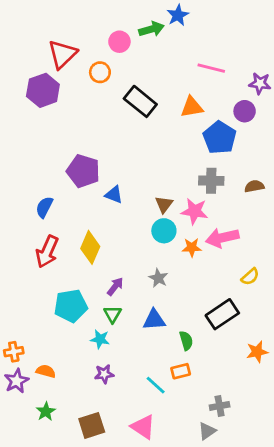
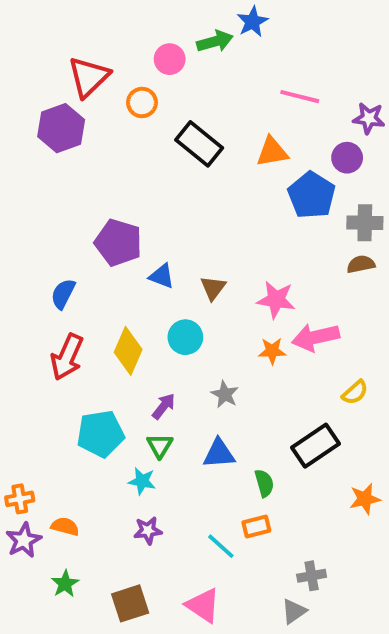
gray cross: (211, 181) -> (365, 223), moved
brown triangle: (164, 204) -> (213, 288), moved
cyan circle: (164, 231) -> (185, 337), moved

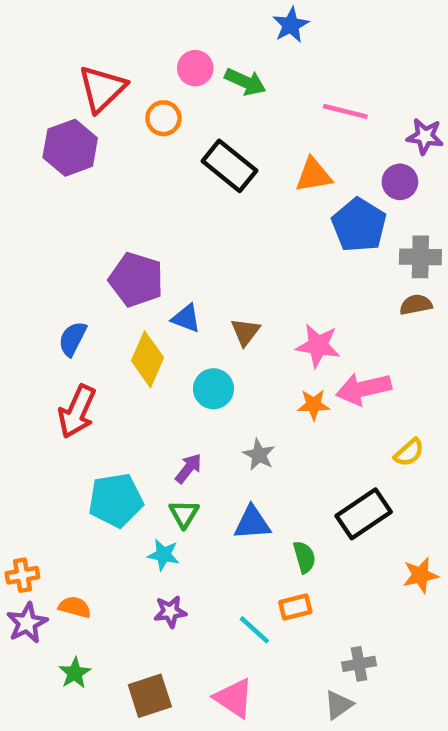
green arrow: (215, 41) -> (245, 82), moved, turned 40
yellow diamond: (128, 351) -> (148, 359), moved

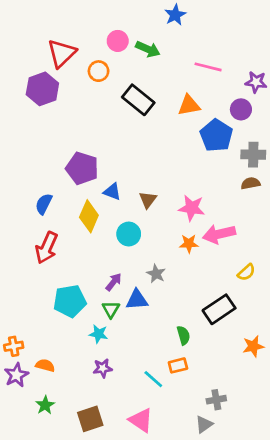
blue triangle: (252, 523) -> (137, 300), moved

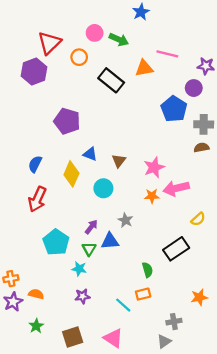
orange triangle: (189, 105) -> (144, 68), moved
purple pentagon: (82, 168) -> (67, 121), moved
pink star: (192, 208) -> (154, 167), turned -30
cyan pentagon: (70, 301) -> (56, 242), turned -30
orange star: (253, 346) -> (199, 297), moved

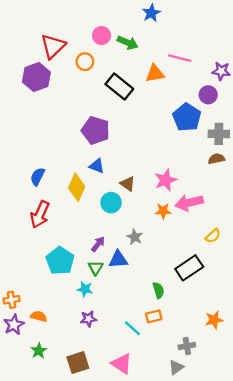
purple pentagon: (67, 121) -> (96, 130), moved
brown triangle: (119, 161) -> (128, 184), moved, turned -32

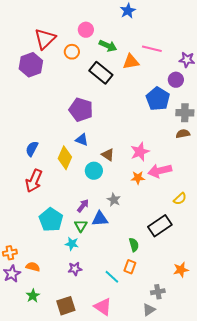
green arrow: (128, 43) -> (108, 46), moved
orange rectangle: (154, 316) -> (130, 267), turned -56

